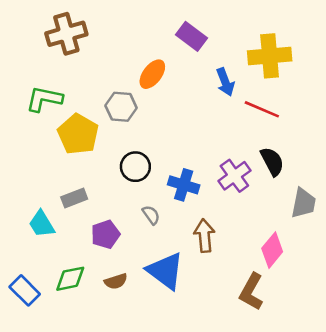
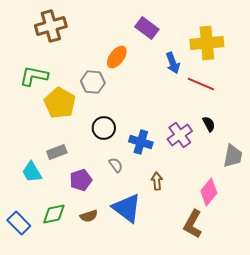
black semicircle: (272, 161) -> (209, 124), size x0.7
brown arrow: (204, 236) -> (157, 181), size x0.7

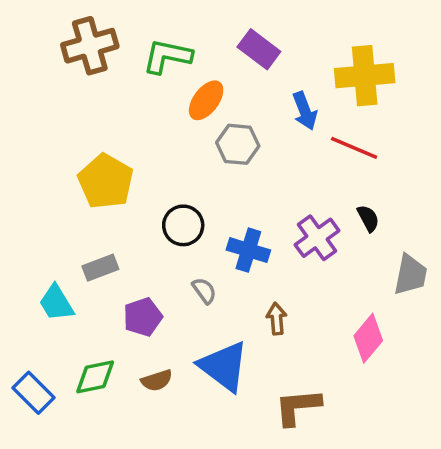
green L-shape: (34, 76) -> (167, 56), moved
gray hexagon: (93, 82) -> (238, 144), moved
brown L-shape: (193, 224) -> (298, 407), moved, turned 56

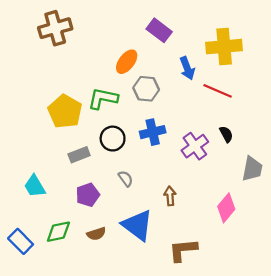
green L-shape: (167, 56) -> (103, 98), moved
blue cross: (248, 250) -> (153, 132), moved, turned -30
gray rectangle: (100, 268) -> (79, 155), moved

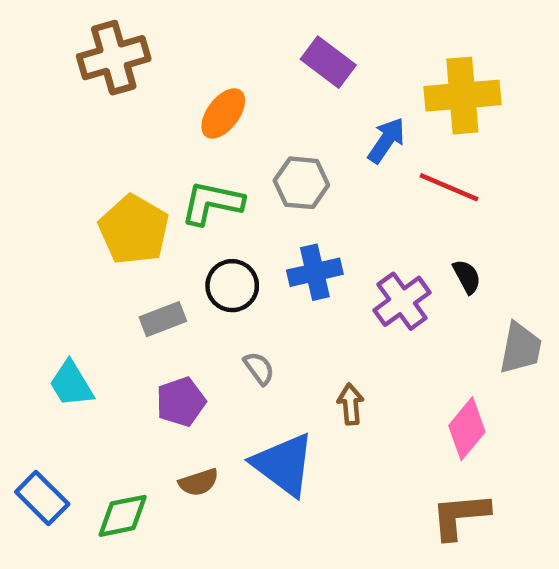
orange ellipse: (127, 62) -> (223, 113), moved
blue arrow: (187, 68) -> (386, 140), turned -125
green diamond: (58, 232) -> (123, 516), moved
brown L-shape: (183, 250) -> (460, 516), moved

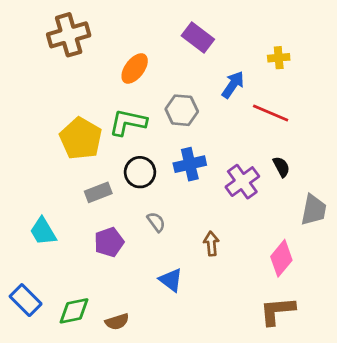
yellow cross: (462, 96) -> (279, 58), size x0.5
blue triangle: (284, 464) -> (171, 280), size x0.6
brown semicircle: (199, 482) -> (117, 322), moved

